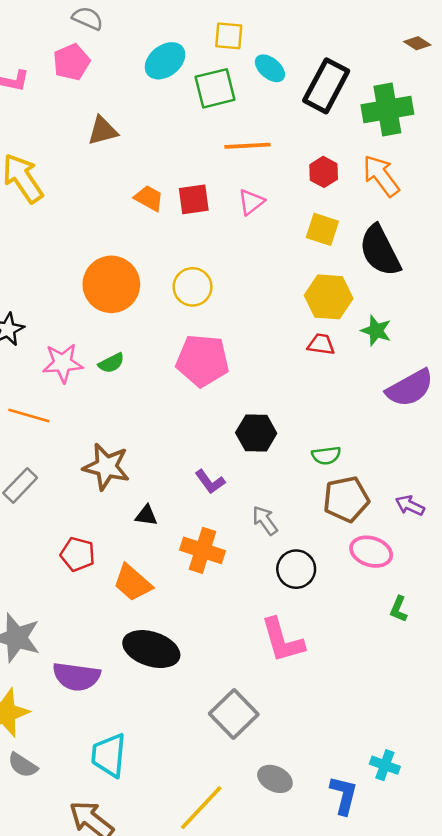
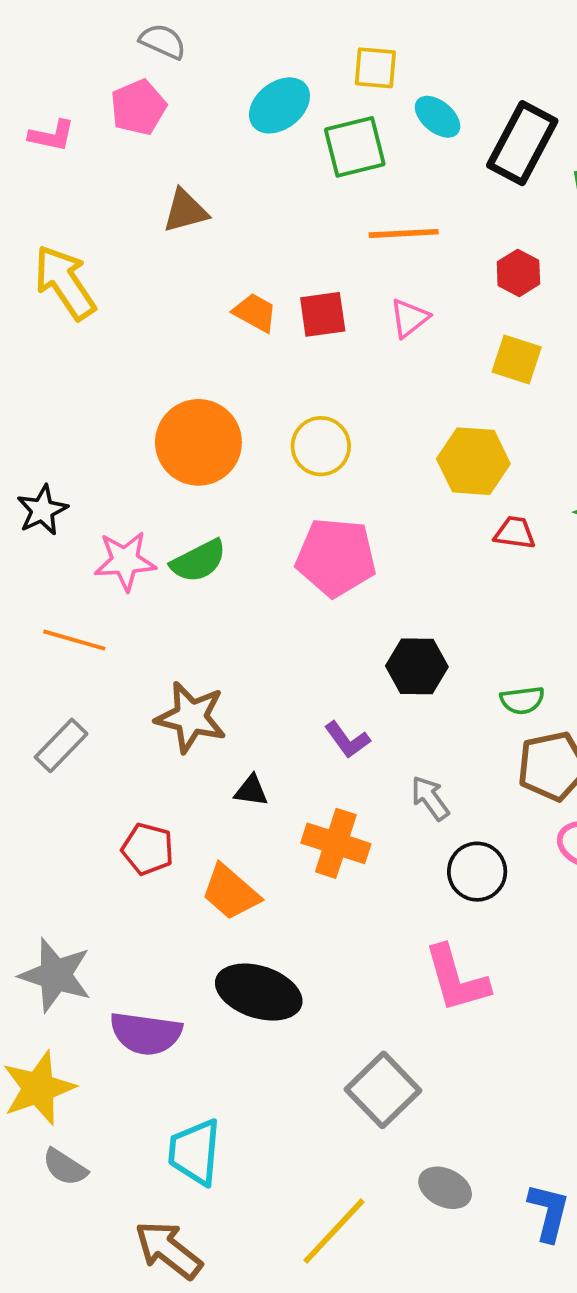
yellow hexagon: (329, 297) -> (473, 461), moved
green semicircle: (111, 363) -> (198, 561), size x1.4

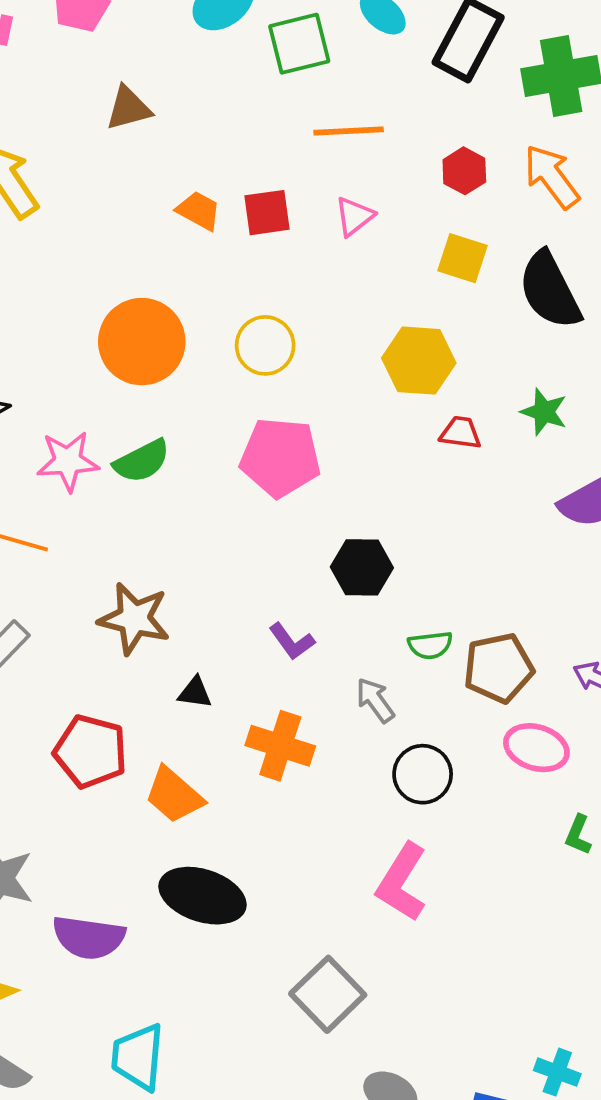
green semicircle: (522, 700) -> (430, 645), moved
red pentagon: (148, 849) -> (91, 751), size x1.4
pink L-shape: (456, 979) -> (402, 882), turned 48

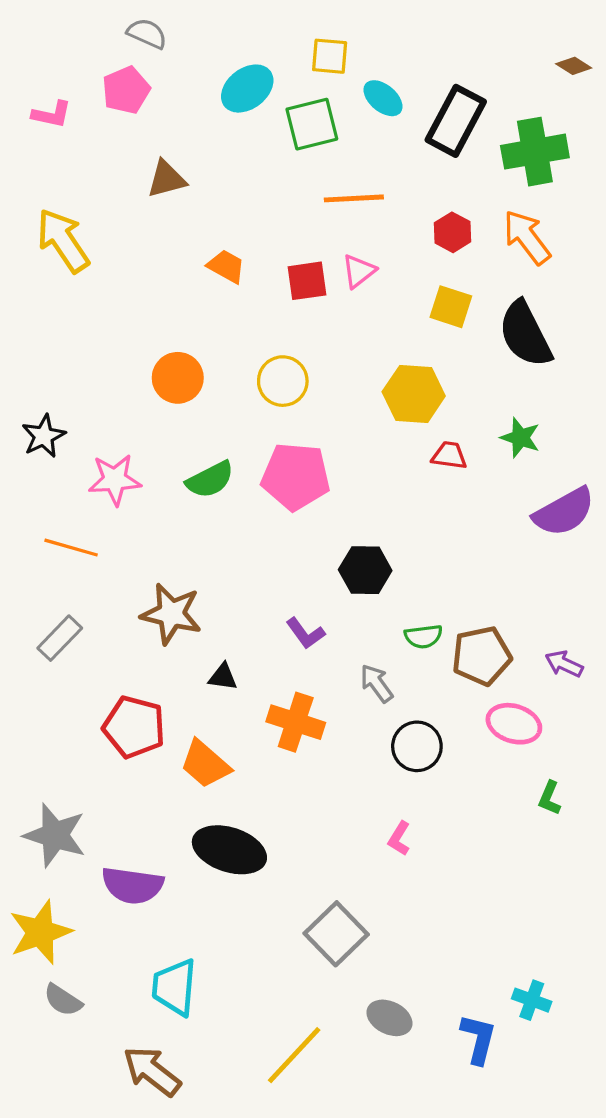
red square: (267, 213) -> (307, 281), moved
orange circle: (142, 342) -> (178, 378), size x0.7
green semicircle: (142, 461) -> (210, 480), moved
pink L-shape: (402, 882) -> (399, 838), size x0.5

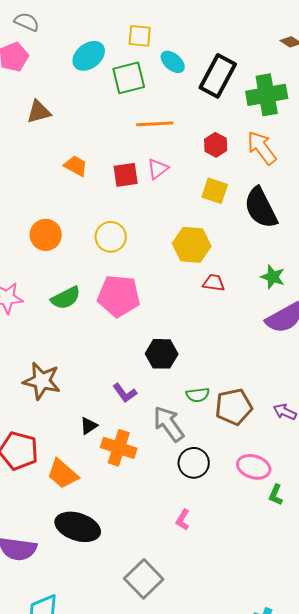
green star: (520, 438) -> (273, 277), moved
black triangle: (223, 677) -> (89, 426), moved, turned -42
gray arrow: (377, 683) -> (169, 424), size x1.5
pink ellipse: (514, 724) -> (254, 467), moved

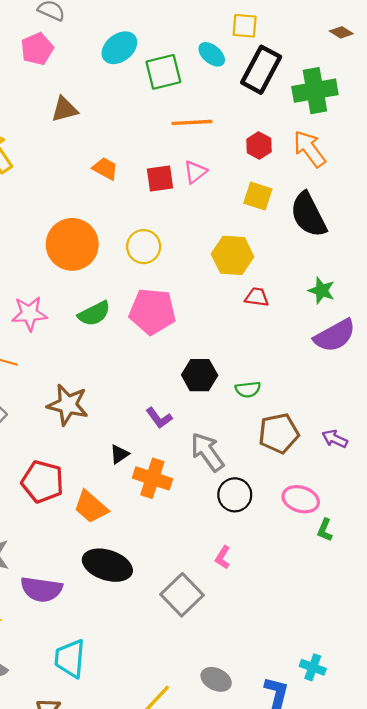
yellow square: (140, 36) -> (245, 26), moved
orange circle: (46, 235) -> (72, 244), size x1.5
green semicircle: (198, 395) -> (248, 389), moved
gray square: (144, 579) -> (182, 595), moved

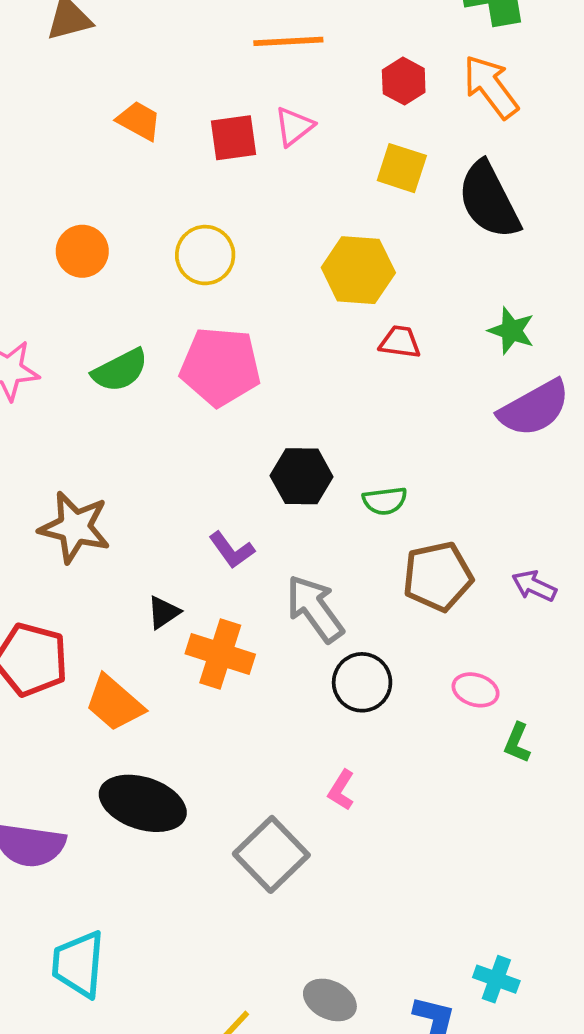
orange circle: (72, 244) -> (82, 251), size x0.6
pink ellipse: (301, 499) -> (476, 690), size x0.7

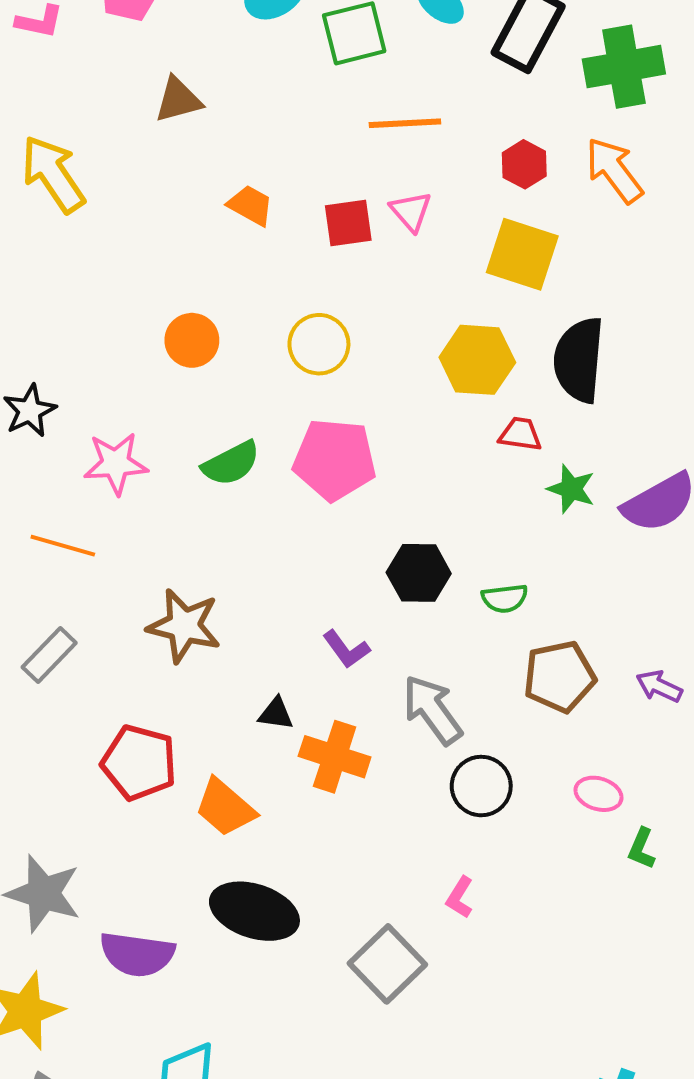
pink triangle: (294, 126) -> (411, 211), turned -33
yellow square: (402, 168) -> (522, 254), size x1.4
black semicircle: (489, 200) -> (579, 360), moved, turned 32
green star: (511, 331) -> (571, 489), moved
black triangle: (164, 612) -> (276, 714), turned 42

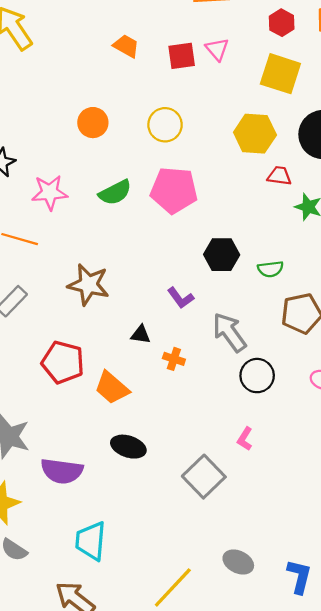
orange cross: (335, 757) -> (174, 359), size x0.6
black ellipse: (254, 911) -> (128, 447), size x0.7

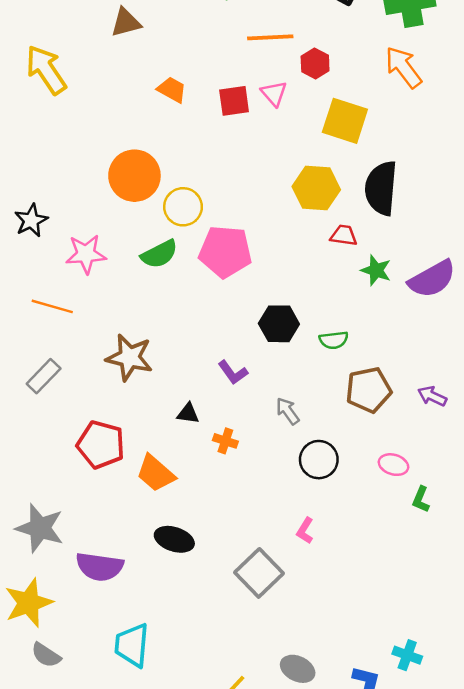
red hexagon: (282, 23) -> (315, 64), moved
orange circle: (93, 123) -> (134, 176), size x1.5
yellow circle: (165, 125) -> (183, 207), moved
gray arrow: (229, 332) -> (288, 411), size x0.6

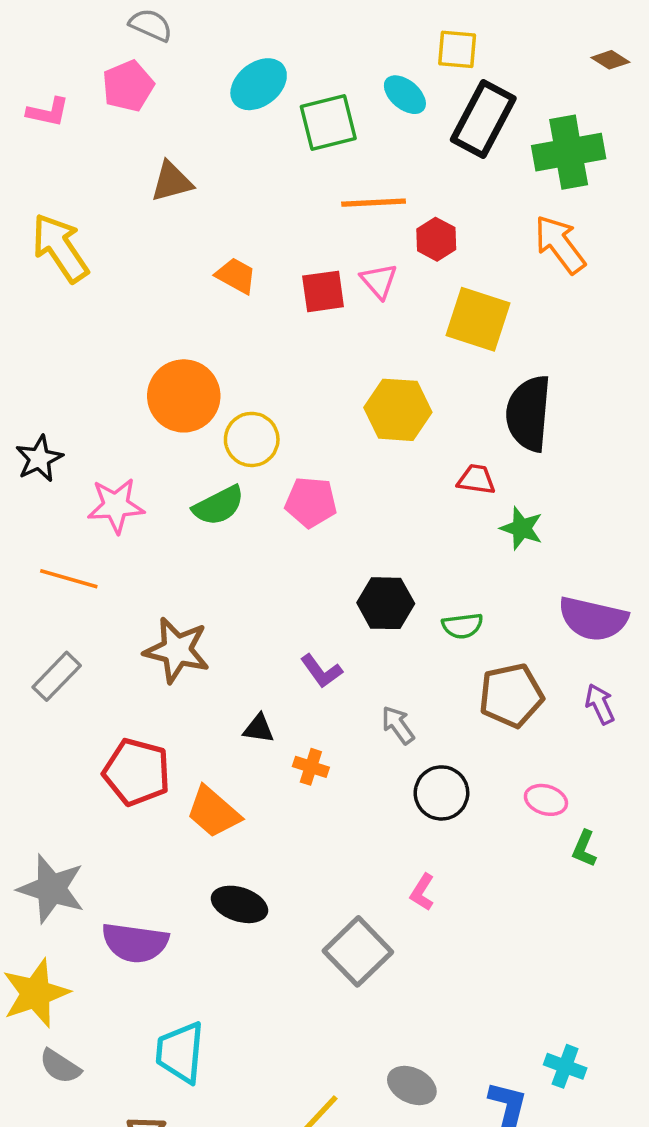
yellow hexagon: (316, 188) -> (398, 410), moved
pink pentagon: (225, 252) -> (311, 502), size x0.7
purple semicircle: (432, 279) -> (593, 619), moved, turned 42
purple arrow: (432, 396) -> (600, 704), turned 40

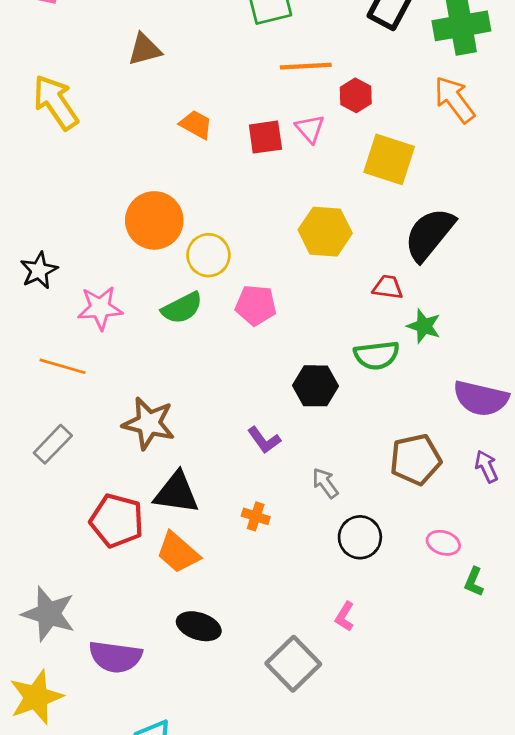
black semicircle: (529, 413) -> (429, 234), turned 34
green semicircle: (462, 626) -> (377, 355), moved, size x1.4
black triangle: (259, 729) -> (176, 493), moved, size x1.8

